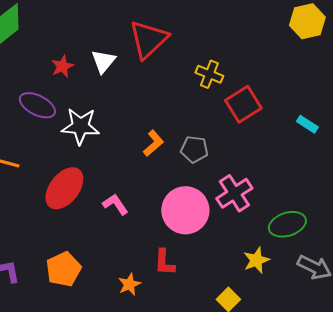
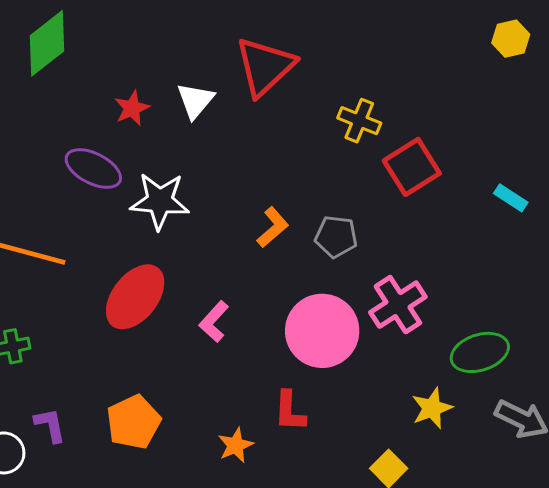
yellow hexagon: (307, 21) -> (511, 39), size x0.7
pink L-shape: (115, 204) -> (214, 322), turned -104

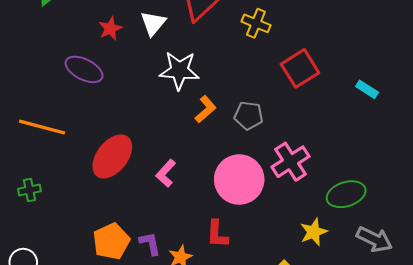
yellow cross: (359, 121) -> (256, 23), moved
white star: (160, 201) -> (179, 70), moved
purple L-shape: (50, 425) -> (150, 243), moved

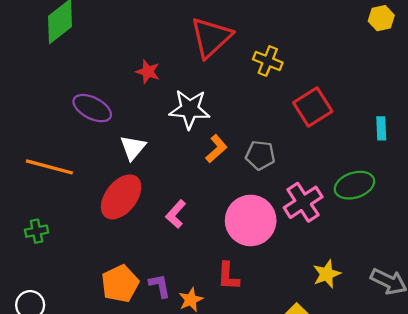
white triangle: (153, 23) -> (133, 148), moved
red star: (110, 29) -> (148, 72), moved, turned -30
cyan rectangle: (367, 89) -> (381, 128), turned 55
green ellipse: (346, 194) -> (354, 185), moved

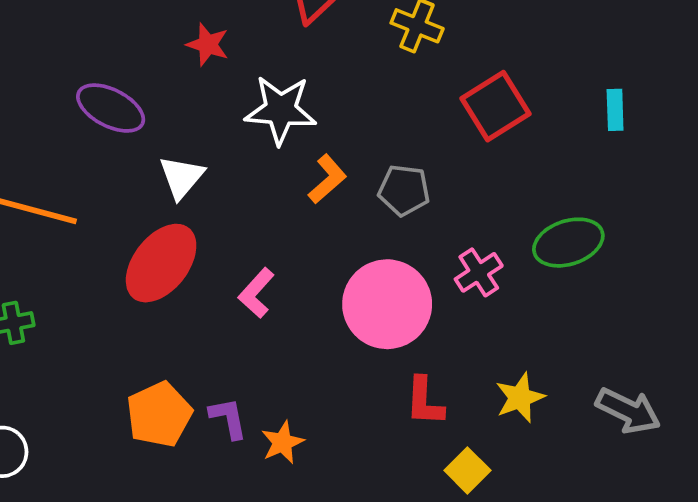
cyan rectangle: (381, 128) -> (615, 110), moved
pink cross: (303, 202) -> (479, 272), size x0.7
red L-shape: (228, 276) -> (425, 401), moved

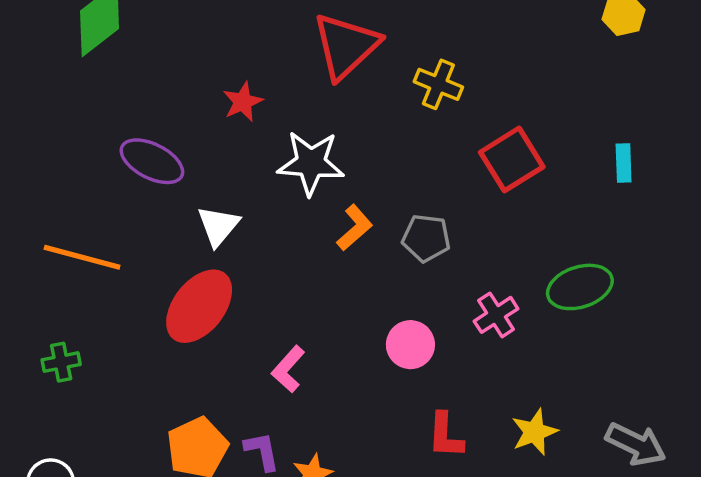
red star: (208, 44) -> (243, 102), turned 30
pink L-shape: (256, 293) -> (288, 369), moved
pink circle: (387, 304) -> (410, 345), size x0.6

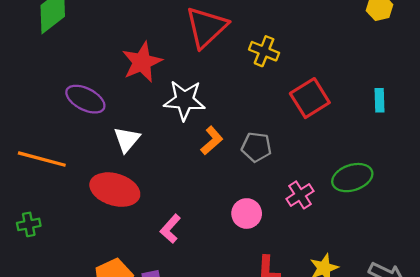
red star: (243, 102) -> (142, 62), size x1.6
red ellipse: (199, 306) -> (115, 190), turned 69

